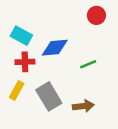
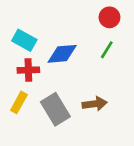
green line: (88, 64) -> (107, 50), moved, turned -35
brown arrow: (83, 106) -> (95, 104), moved

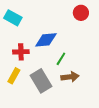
cyan rectangle: (24, 40) -> (13, 18), moved
green line: (107, 50) -> (61, 59), moved

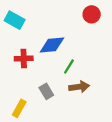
yellow rectangle: (14, 76) -> (19, 108), moved
gray rectangle: (41, 81) -> (46, 91), size x0.6

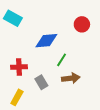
red circle: (92, 14) -> (82, 24), moved
red cross: (24, 59) -> (19, 67), moved

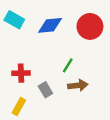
red circle: (82, 24) -> (90, 26), size x1.5
blue diamond: (46, 41) -> (50, 25), moved

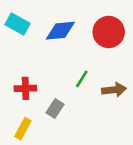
brown arrow: (78, 85) -> (114, 90), moved
gray rectangle: (45, 90) -> (55, 108), turned 64

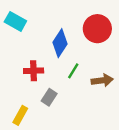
blue diamond: (60, 31) -> (60, 43), moved, turned -52
red cross: (25, 88) -> (34, 71), moved

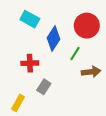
cyan rectangle: (15, 21) -> (30, 19), moved
green line: (73, 71) -> (75, 54), moved

